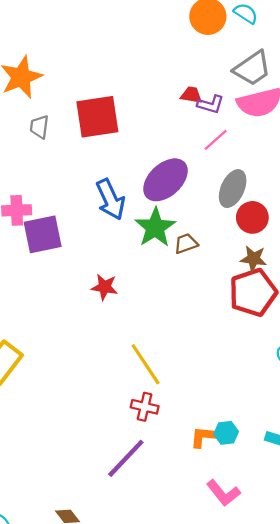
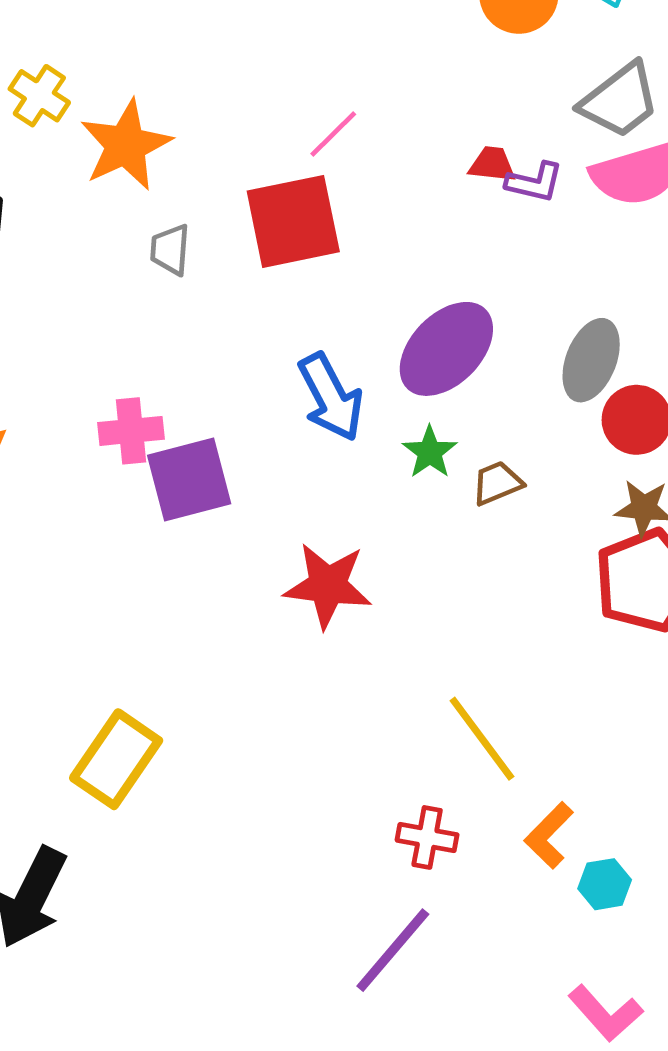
pink line: (216, 140) -> (333, 134), moved
green star: (155, 227) -> (430, 452), size x0.6
red star: (104, 287) -> (328, 585), size x1.5
yellow line: (146, 364) -> (482, 739), moved
orange L-shape: (205, 437) -> (549, 835), moved, turned -48

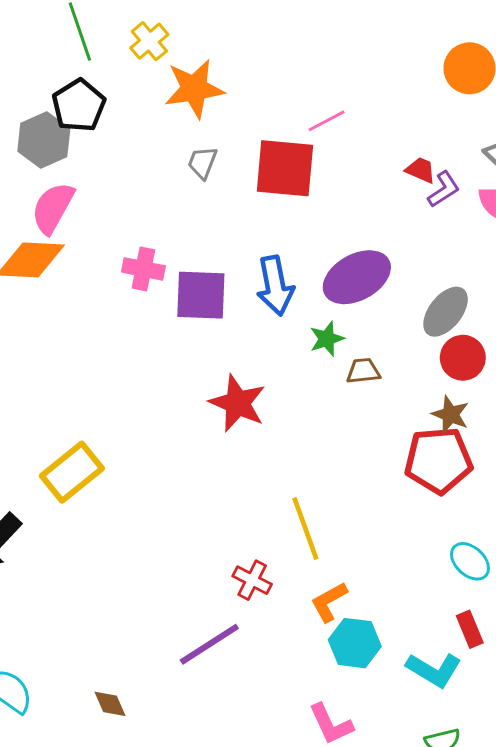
purple L-shape: (534, 182) -> (444, 189), turned -63
purple square: (189, 480) -> (201, 295), moved
cyan hexagon: (605, 884) -> (355, 643), size x1.5

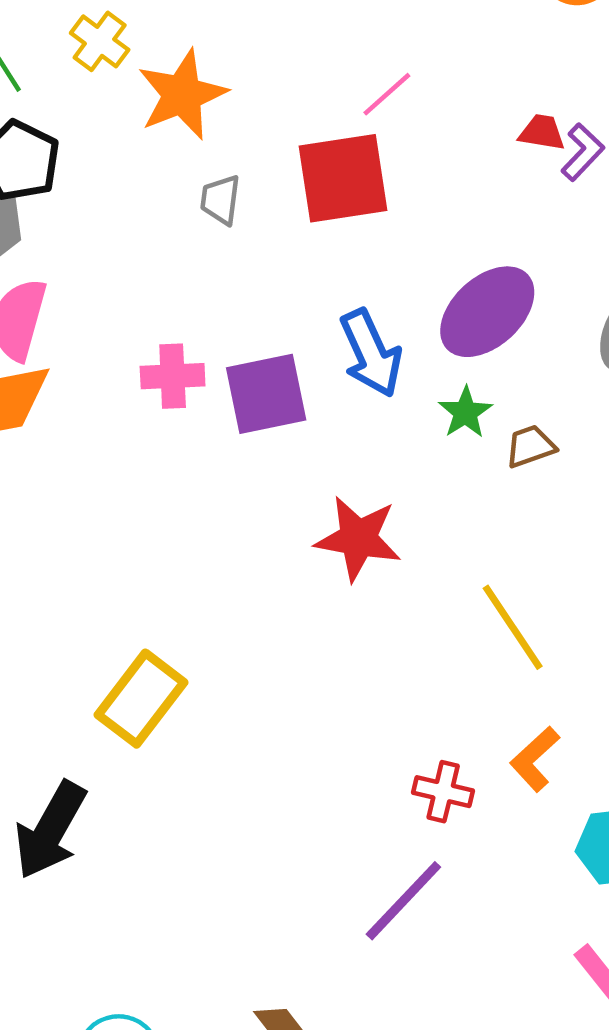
yellow line: (305, 528) -> (513, 627), moved
orange L-shape: (329, 602) -> (535, 759), moved

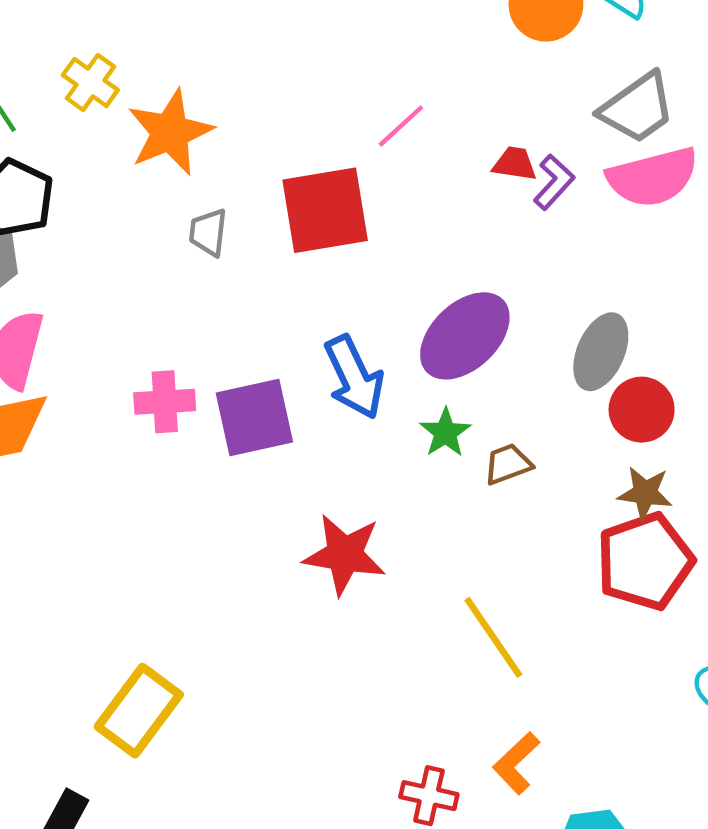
pink line: (387, 94) -> (401, 126), moved

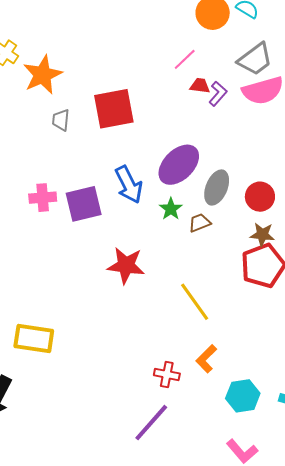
pink line: (401, 126) -> (185, 59), moved
gray ellipse: (601, 352) -> (217, 187), moved
yellow rectangle: (139, 711) -> (34, 339), turned 63

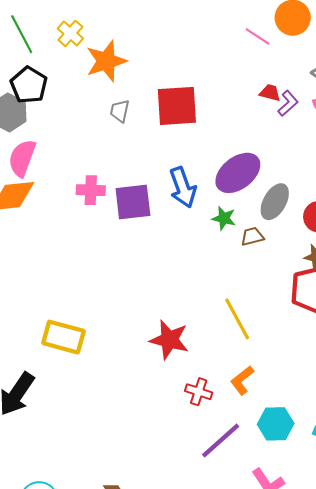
pink line: (185, 59) -> (258, 37), moved, turned 70
green star: (171, 209) -> (224, 218), turned -30
red star: (126, 265) -> (169, 340), moved
purple line: (151, 423) -> (221, 440), moved

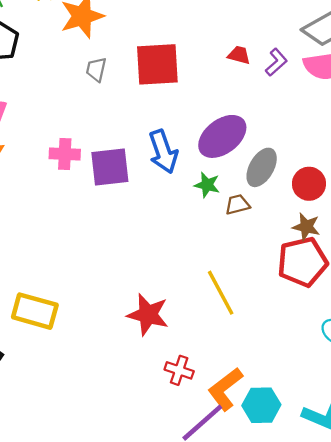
red trapezoid: (270, 93) -> (239, 55), moved
orange L-shape: (242, 380) -> (225, 389), moved, size x1.4

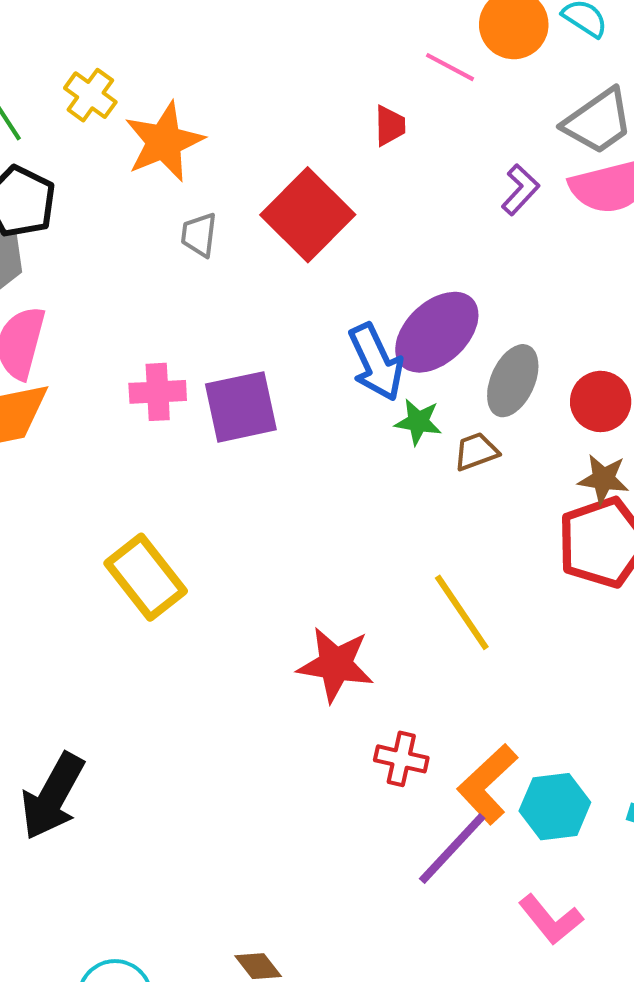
red trapezoid: (239, 55) -> (390, 126), moved, turned 80
red square: (157, 64) -> (308, 215), turned -36
blue arrow: (163, 152) -> (376, 362), moved
yellow rectangle: (35, 311) -> (146, 577), moved, turned 42

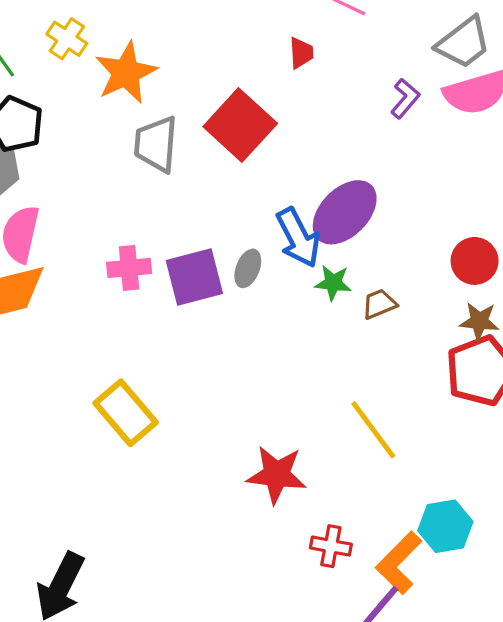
gray trapezoid: (199, 235) -> (156, 144), size x1.6
gray ellipse: (513, 381) -> (248, 268), moved, size x0.7
cyan hexagon: (555, 807) -> (445, 526), moved

